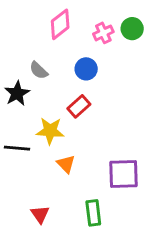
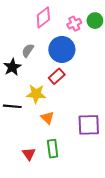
blue circle: (86, 69) -> (62, 49), size x1.6
gray semicircle: (39, 70) -> (28, 50), turned 80
green rectangle: (93, 213) -> (53, 149), moved

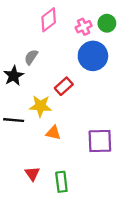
blue circle: (62, 49) -> (93, 56), moved
orange triangle: (47, 118) -> (53, 133), turned -32
green rectangle: (53, 149) -> (61, 182), moved

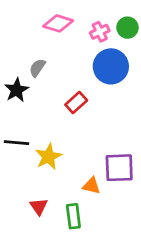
pink diamond: (49, 20) -> (58, 23), turned 55
yellow star: (40, 106) -> (48, 157), moved, turned -30
orange triangle: (53, 133) -> (91, 186), moved

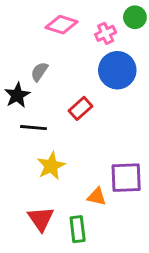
green circle: (127, 28) -> (135, 17), moved
black line: (17, 143) -> (33, 128), moved
red triangle: (39, 207) -> (41, 219), size x1.4

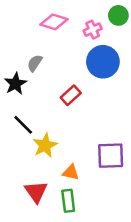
black line: (33, 128) -> (23, 125), moved, turned 40
orange triangle: (97, 197) -> (71, 172), moved

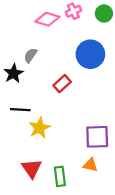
pink cross: (93, 30) -> (73, 11), moved
black line: (23, 125) -> (20, 110), turned -42
orange triangle: (71, 172) -> (90, 165), moved

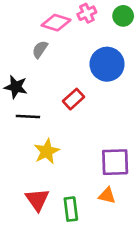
gray semicircle: (30, 55) -> (40, 49), moved
black star: (13, 73) -> (16, 87), turned -30
black line: (20, 110) -> (28, 116), moved

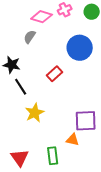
black line: (28, 116) -> (21, 87), turned 54
orange triangle: (107, 196) -> (73, 140), moved
red triangle: (37, 200) -> (20, 158), moved

